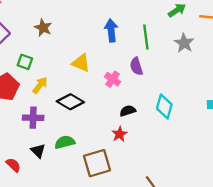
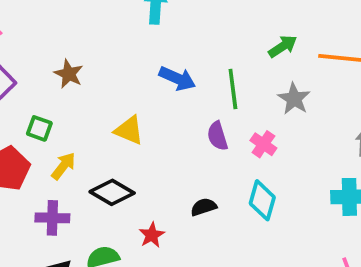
blue arrow: (111, 30) -> (177, 78), turned 120
pink cross: (113, 79) -> (263, 144), moved
red star: (119, 134) -> (152, 235), moved

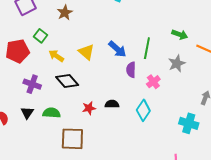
green arrow: (283, 46) -> (180, 35), turned 35
blue arrow: (177, 78) -> (117, 49), moved
yellow arrow: (63, 166) -> (56, 56), moved, turned -112
red star: (152, 235) -> (89, 108), moved

